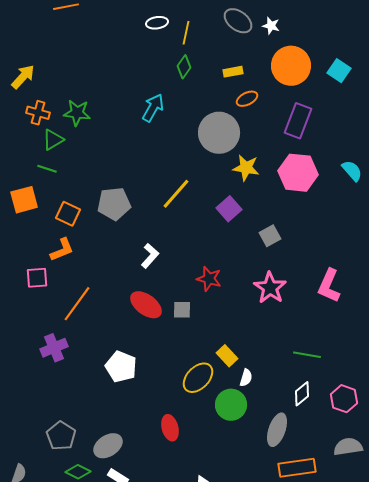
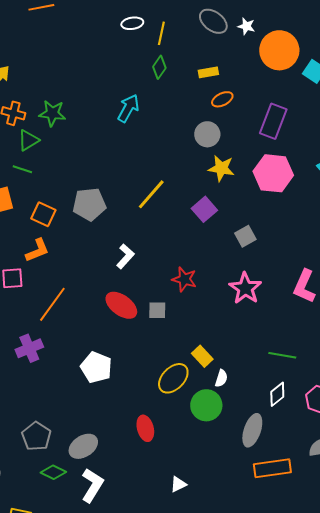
orange circle: (291, 66) -> (279, 50), moved
gray circle: (219, 133) -> (207, 134), moved, size x0.6

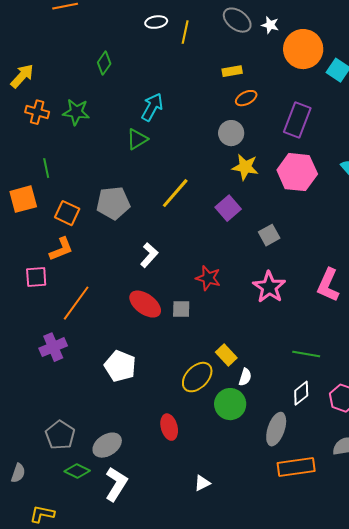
green diamond: (159, 67) -> (104, 63), moved
green triangle: (28, 140) -> (137, 139), moved
green line: (22, 169) -> (46, 168), turned 60

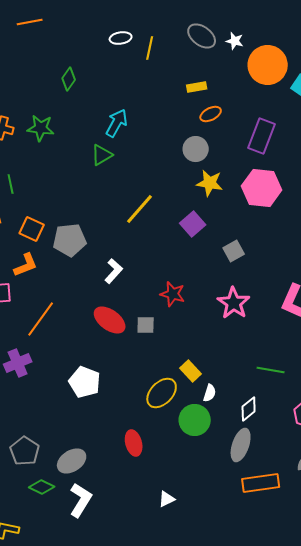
gray pentagon: (113, 203) -> (70, 240), moved
white diamond: (301, 393) -> (249, 409), moved

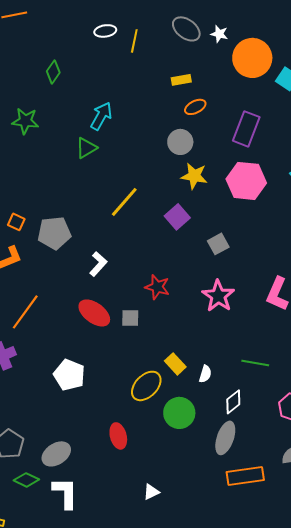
orange square: (32, 229) -> (16, 222), size x0.7
white semicircle: (210, 393) -> (205, 374), moved
white L-shape: (81, 500) -> (65, 493), turned -32

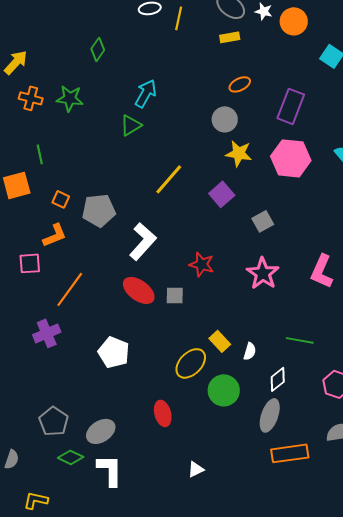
orange circle: (252, 58) -> (294, 21), moved, size x0.7
yellow rectangle: (181, 80) -> (230, 37), moved
white L-shape: (98, 264) -> (143, 241), size x1.5

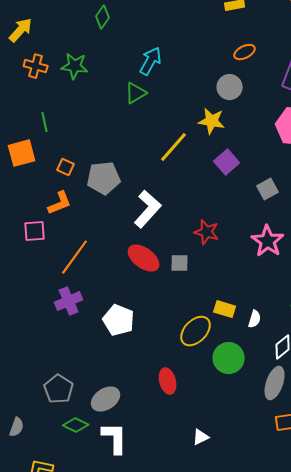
yellow star: (239, 153) -> (212, 121), moved
purple cross: (47, 333) -> (69, 301), moved
yellow rectangle: (220, 341) -> (225, 309), turned -30

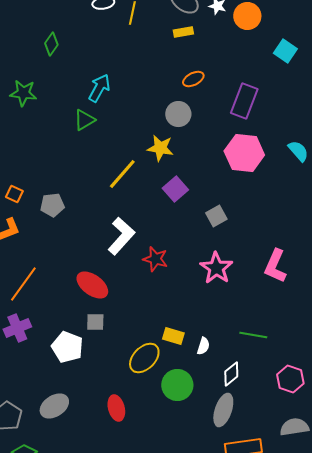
gray pentagon: (104, 178) -> (52, 205), size x0.7
white L-shape: (148, 209) -> (121, 236), moved
gray square: (180, 263) -> (95, 322), moved
gray ellipse: (106, 399) -> (54, 406), moved

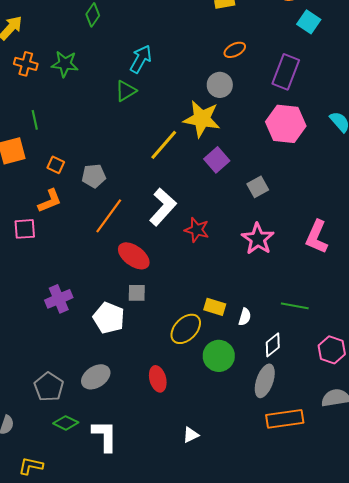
cyan square: (285, 51) -> (309, 22), moved
yellow star: (160, 148) -> (202, 119), size x1.4
orange line: (23, 284) -> (109, 216), moved

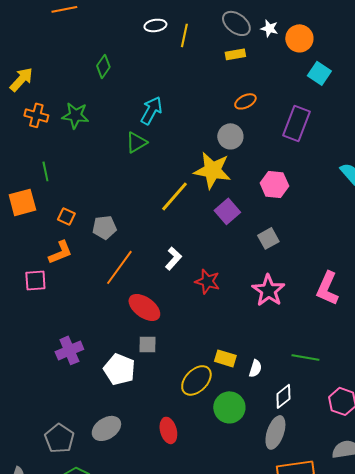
pink hexagon: (286, 124) -> (274, 184), moved, size x0.7
white L-shape: (163, 207) -> (173, 258), size x0.6

